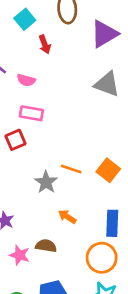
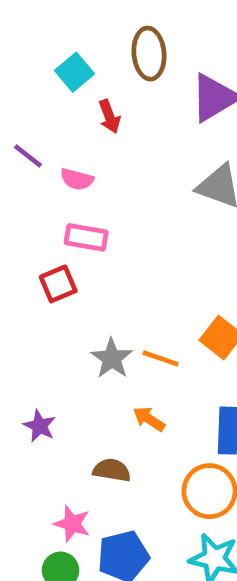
orange line: (71, 169) -> (161, 358), moved
pink star: (19, 255) -> (72, 524), moved

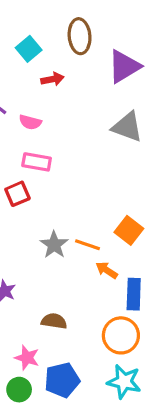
red arrow: (109, 116) -> (52, 79), turned -80
orange arrow: (149, 419) -> (107, 270), moved

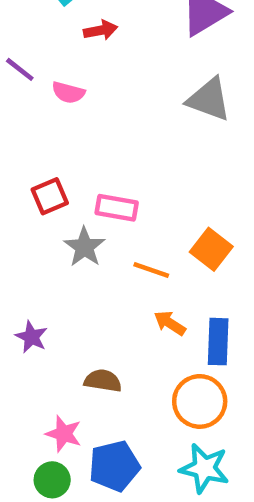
pink rectangle: (37, 162) -> (117, 208), moved
gray star: (54, 245) -> (84, 247), moved
orange arrow: (107, 270) -> (170, 323), moved

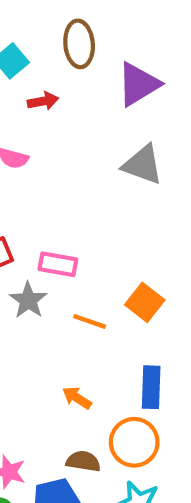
orange arrow: (170, 323) -> (77, 398), moved
brown semicircle: (103, 381) -> (83, 461), moved

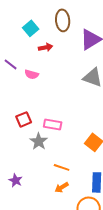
orange line: (90, 321) -> (62, 167), moved
orange arrow: (77, 398) -> (62, 187), turned -64

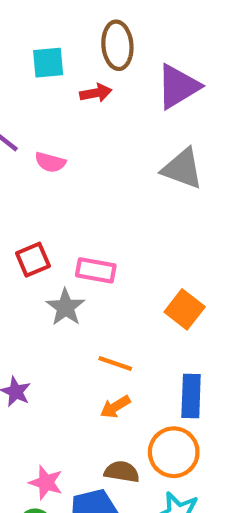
cyan square: (31, 28) -> (48, 63), turned 35
red arrow: (46, 47) -> (96, 93), moved

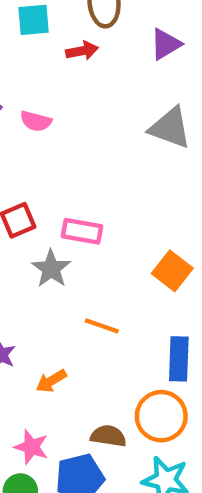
purple triangle: (178, 86) -> (166, 44), size x0.7
orange arrow: (115, 407) -> (51, 381), moved

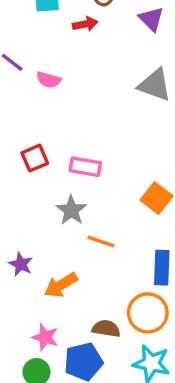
purple triangle: (166, 44) -> (151, 19), turned -44
gray star: (51, 269) -> (71, 210), moved
orange arrow: (51, 381) -> (61, 285), size x1.4

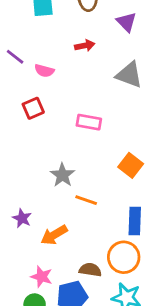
red arrow: (85, 24) -> (85, 46), moved
red square: (35, 158) -> (33, 108), moved
pink rectangle: (85, 167) -> (89, 122), moved

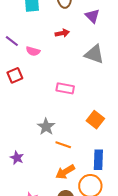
red square: (33, 108) -> (15, 75), moved
orange arrow: (54, 235) -> (65, 172), moved

